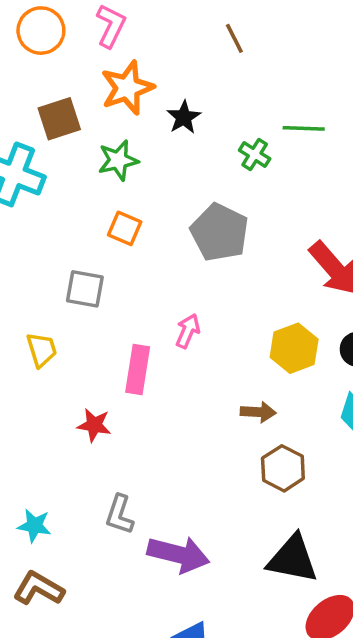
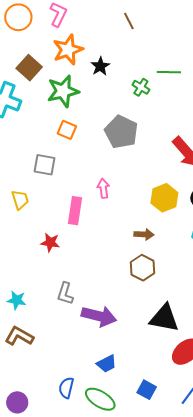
brown square: (59, 119) -> (29, 68), turned -30
green star: (118, 160) -> (63, 91), size x1.4
pink arrow: (188, 331) -> (103, 188), turned -30
brown hexagon: (283, 468) -> (142, 268), moved

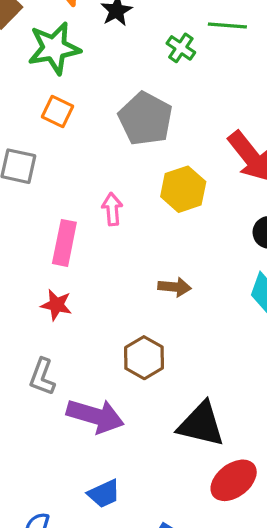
yellow hexagon: (164, 198) -> (183, 189), moved
red star: (50, 242) -> (56, 305), moved
brown hexagon: (142, 268) -> (144, 358), moved

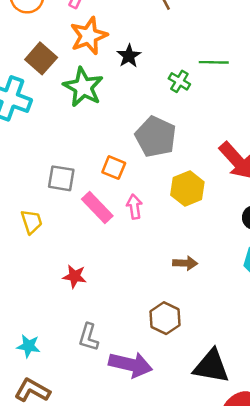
green star: (54, 48) -> (83, 87), turned -30
orange square: (58, 111) -> (114, 168), moved
pink rectangle: (64, 243) -> (97, 207), moved, turned -52
red star: (56, 305) -> (75, 276), moved

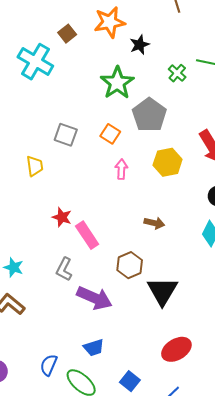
brown square: (41, 58) -> (67, 34), size x0.7
green star: (83, 87) -> (117, 83), moved
pink rectangle: (97, 207) -> (87, 235), moved
black triangle: (211, 366) -> (162, 291), moved, turned 40

